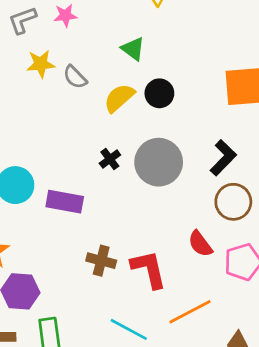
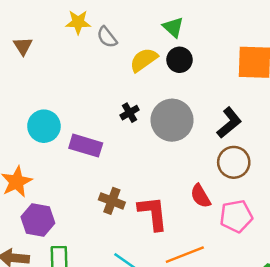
green triangle: (133, 49) -> (173, 27), moved

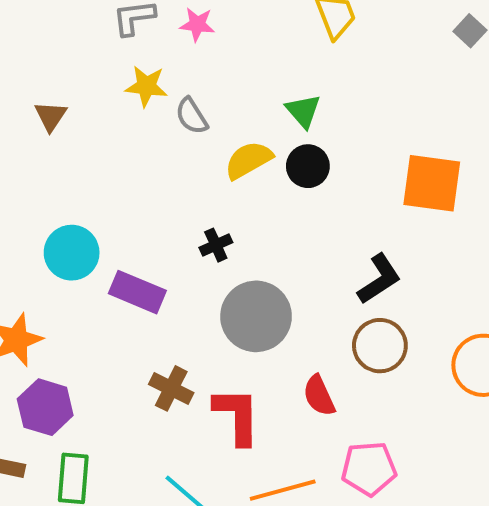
gray circle: (172, 120) -> (256, 316), moved
pink pentagon: (236, 216) -> (369, 469), moved

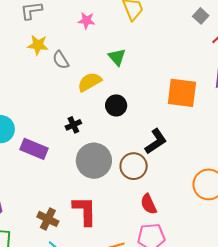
pink star: (197, 24) -> (86, 21), moved
black circle: (308, 166) -> (116, 105), moved
brown circle: (380, 346) -> (134, 166), moved
brown cross: (171, 388) -> (48, 219), moved
red semicircle: (319, 396) -> (149, 204), moved

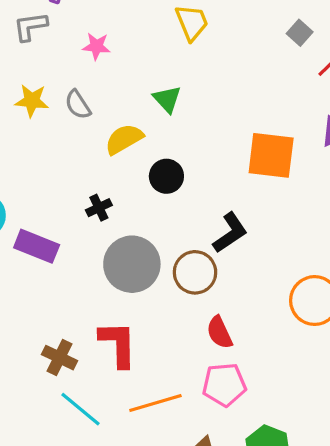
pink star: (86, 21) -> (96, 46), moved
yellow star: (38, 45) -> (32, 101), moved

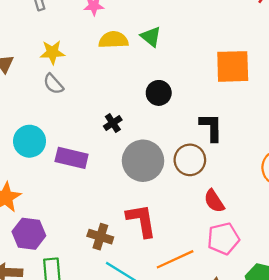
gray semicircle: (78, 105) -> (53, 84), moved
yellow semicircle: (124, 139) -> (113, 40), moved, turned 36
black L-shape: (230, 233) -> (211, 127), turned -48

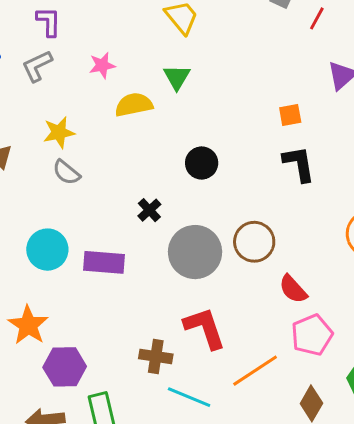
green triangle: (151, 37) -> (177, 77), moved, turned 30
orange square: (233, 66) -> (290, 115), size x0.5
black L-shape: (211, 127) -> (299, 164), moved

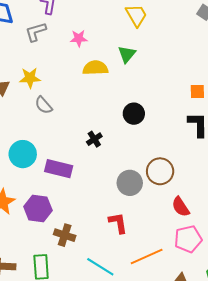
yellow star: (59, 132) -> (30, 78), moved
gray circle: (195, 252) -> (130, 183), moved, size x0.7
red L-shape: (205, 328) -> (118, 223), size x0.7
brown cross: (156, 356) -> (65, 235), moved
purple hexagon: (65, 367) -> (38, 209), moved

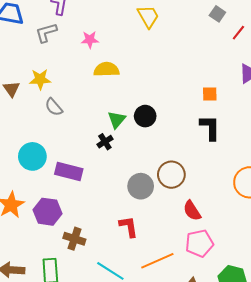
green triangle: (127, 54) -> (117, 120), moved

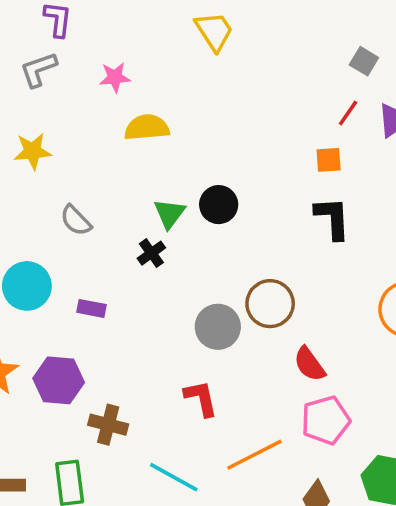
gray square: (217, 14) -> (364, 61), moved
red line: (238, 33) -> (348, 113), moved
gray semicircle: (54, 107) -> (76, 220), moved
purple rectangle: (69, 171) -> (91, 308), size x0.6

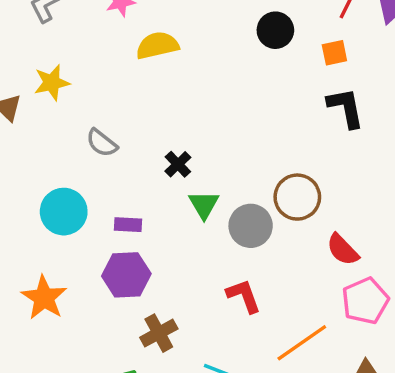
black circle: (219, 205) -> (275, 30), moved
green triangle: (169, 213) -> (204, 205), moved
purple hexagon: (59, 380) -> (126, 275), moved
brown cross: (108, 425) -> (159, 333), turned -36

